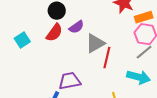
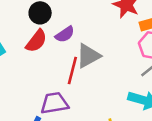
red line: (107, 58) -> (72, 71), moved

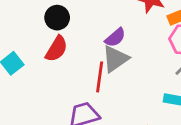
purple semicircle: (65, 34) -> (115, 38), moved

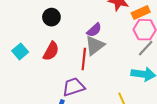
red semicircle: (57, 49) -> (51, 51), moved

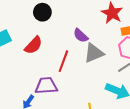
purple semicircle: (94, 30) -> (81, 36), turned 70
gray triangle: (95, 45) -> (94, 53), moved

